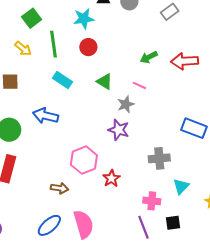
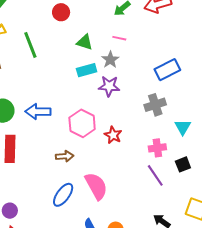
green line: (53, 44) -> (30, 45), moved
cyan rectangle: (63, 80) -> (87, 70), moved, turned -36
blue arrow: (45, 116) -> (38, 112), moved
blue rectangle: (194, 128) -> (167, 70), moved, turned -35

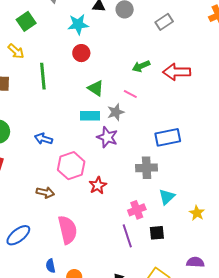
blue arrow: (38, 112) -> (43, 139), moved, size x0.7
pink cross: (157, 148) -> (137, 210), turned -30
blue ellipse: (63, 195) -> (18, 235), moved

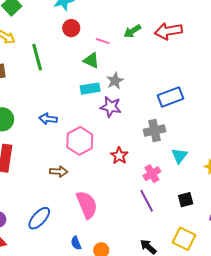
pink line: (130, 94) -> (103, 41), moved
red star: (98, 185) -> (119, 156), moved
black square: (157, 233) -> (186, 200), moved

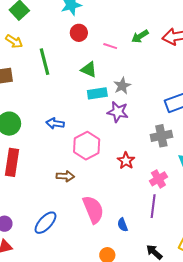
green triangle: (91, 60) -> (89, 70), moved
purple line: (147, 201) -> (153, 206), turned 35
blue semicircle: (76, 243) -> (123, 225), moved

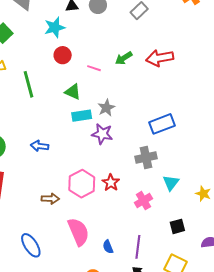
pink hexagon: (87, 146) -> (82, 184), moved
purple line: (153, 206) -> (138, 247), moved
blue ellipse: (45, 223) -> (31, 245), turned -75

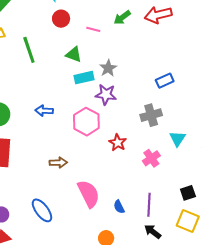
blue rectangle: (162, 124) -> (165, 81), size x0.7
pink hexagon: (82, 184) -> (86, 122), moved
black square: (177, 226) -> (188, 193), moved

